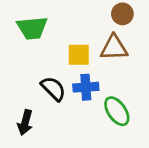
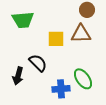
blue cross: (86, 87) -> (61, 89), moved
black arrow: (25, 122) -> (18, 76), moved

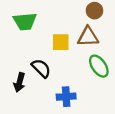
green ellipse: (83, 79) -> (99, 66), moved

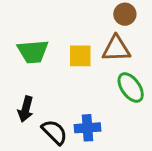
green trapezoid: (25, 21) -> (33, 52), moved
black semicircle: (41, 68) -> (54, 132), moved

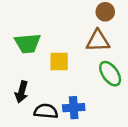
yellow square: (80, 56) -> (59, 62), moved
black semicircle: (54, 132) -> (46, 111), turned -40

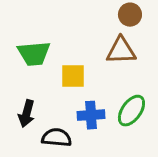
green ellipse: (110, 74) -> (131, 111), moved, turned 70
blue cross: (74, 108) -> (91, 115), moved

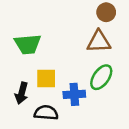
yellow square: (73, 76) -> (46, 78), moved
green ellipse: (131, 111) -> (101, 77), moved

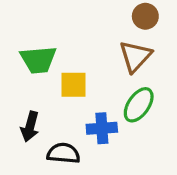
brown triangle: (99, 42) -> (135, 56), turned -45
yellow square: (46, 78) -> (73, 85), moved

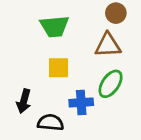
brown triangle: (135, 56) -> (108, 45), turned 44
green trapezoid: (38, 60) -> (54, 26), moved

